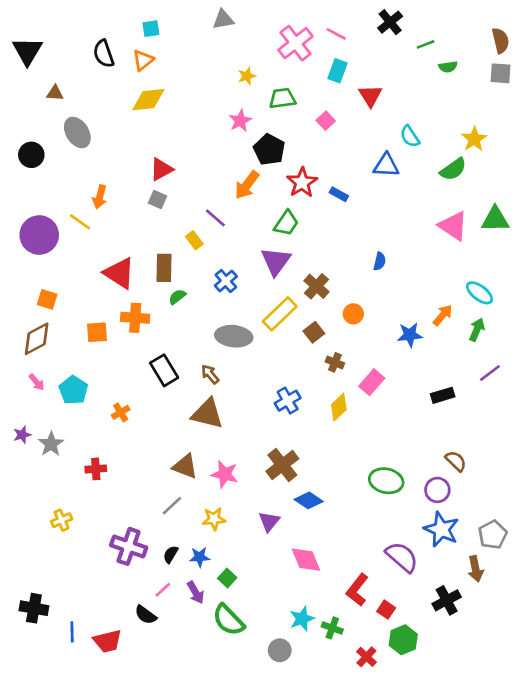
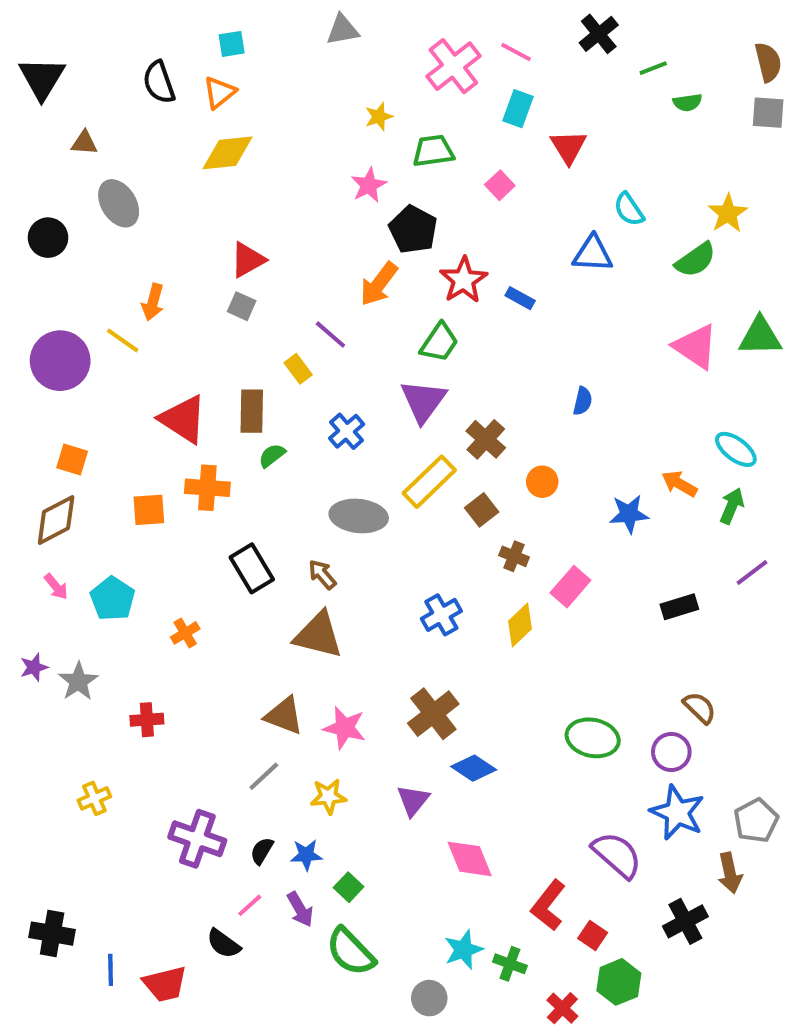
orange arrow: (443, 315) -> (679, 484), turned -100

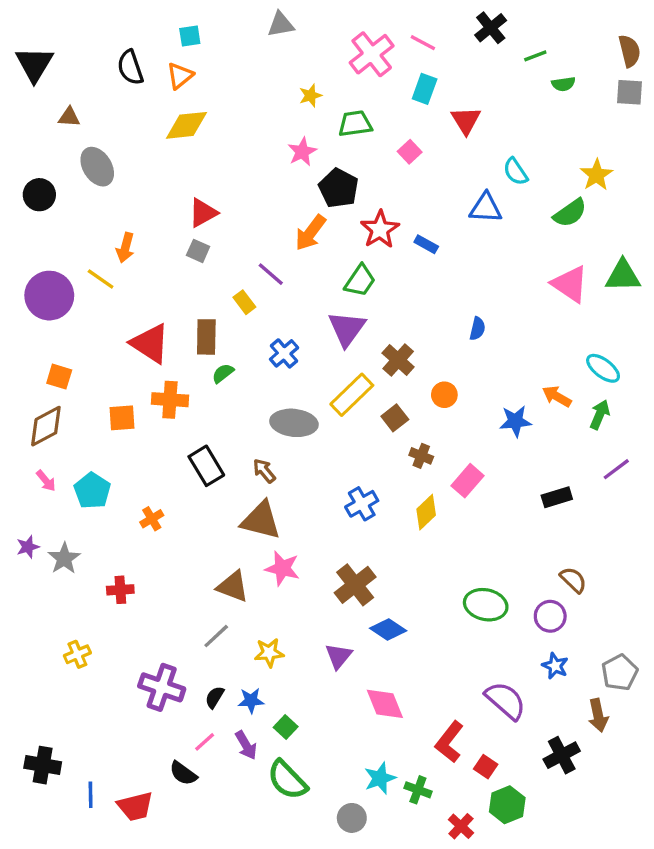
pink star: (345, 728) -> (282, 568), moved
blue star: (677, 813) -> (555, 666), size x0.6

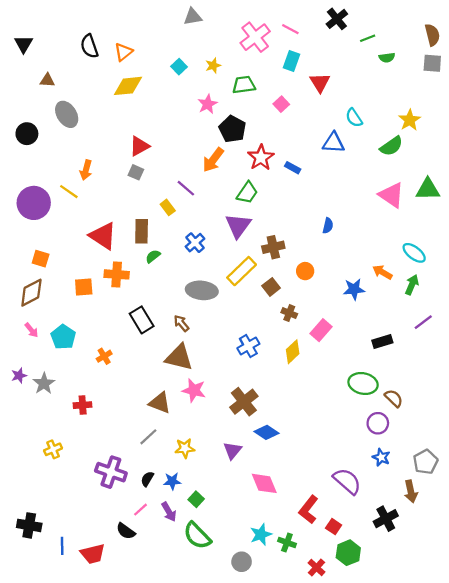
cyan square: (190, 36) -> (179, 67), moved, turned -35
black triangle: (34, 64) -> (23, 44), size x0.7
brown cross: (398, 360) -> (273, 247), turned 35
green ellipse: (486, 605) -> (363, 383), moved

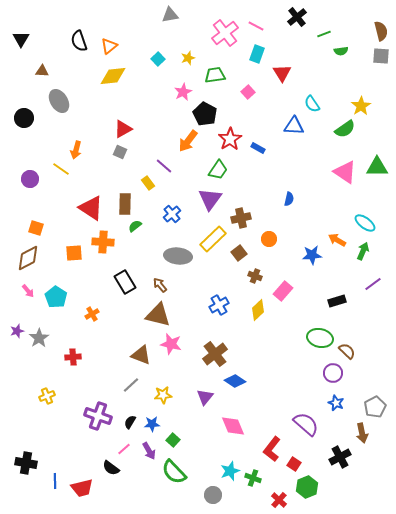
purple circle: (34, 203) -> (30, 179), size x0.6

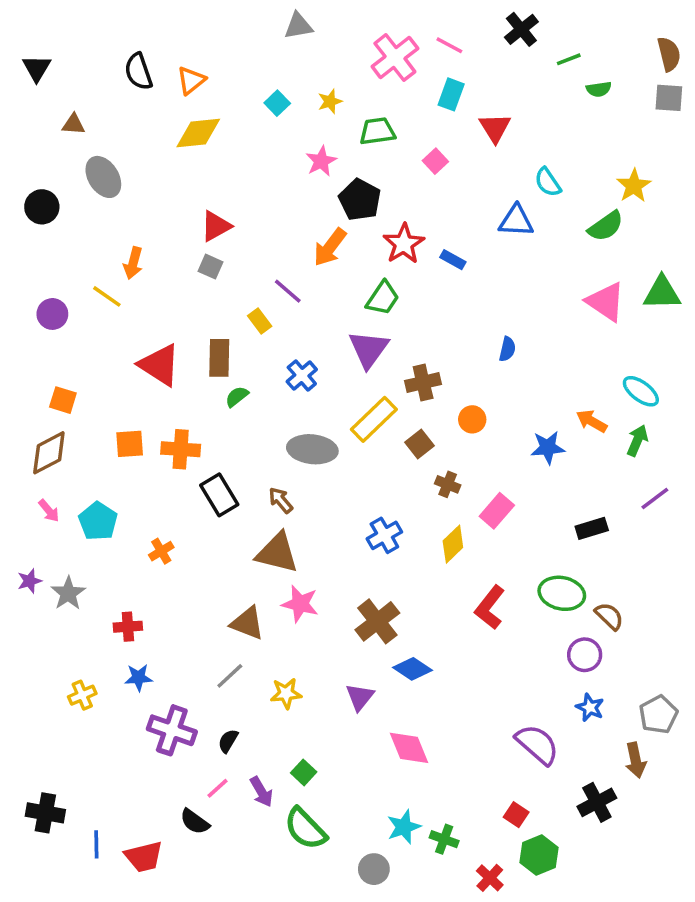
orange cross: (103, 242) -> (181, 449), moved
blue star: (152, 424) -> (138, 678), moved
red L-shape: (272, 449) -> (490, 607), moved

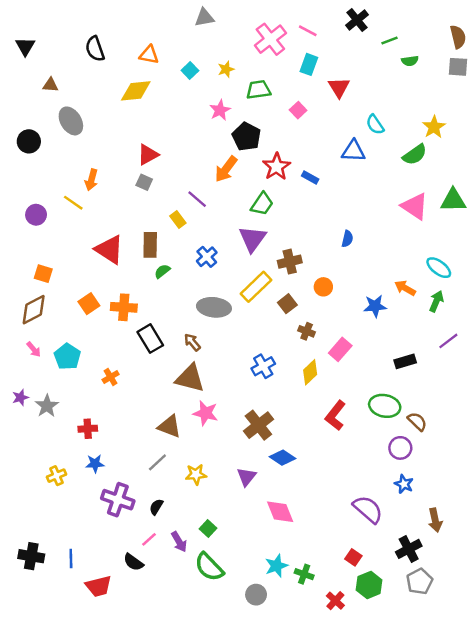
orange triangle: (191, 80) -> (149, 55), moved, turned 50
orange square: (130, 444) -> (89, 304), turned -30
gray pentagon: (658, 714) -> (420, 581), moved
blue line: (96, 844) -> (71, 559), moved

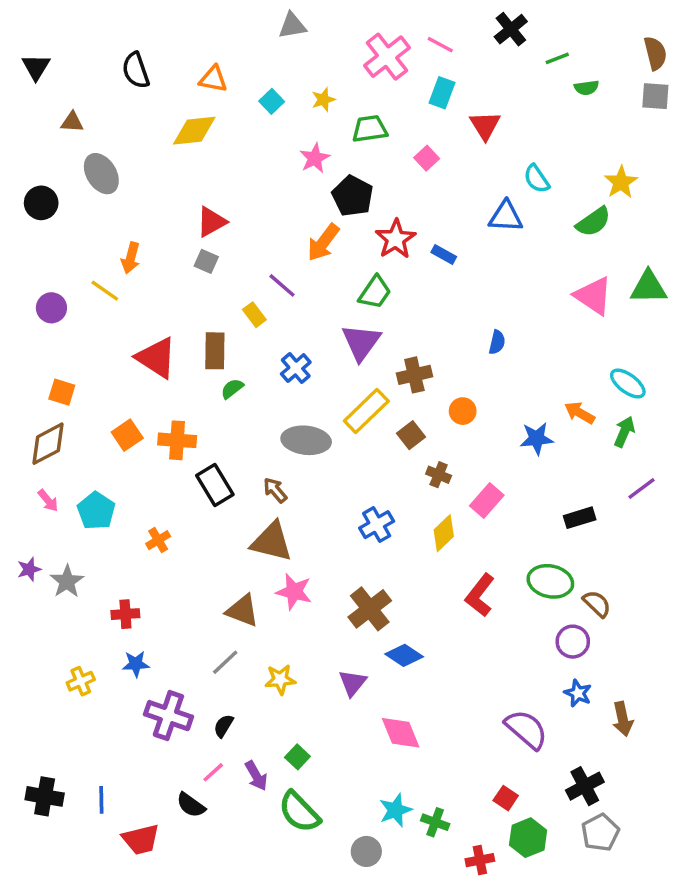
brown arrow: (435, 520) -> (623, 719), moved
red cross: (335, 601) -> (480, 860), turned 36

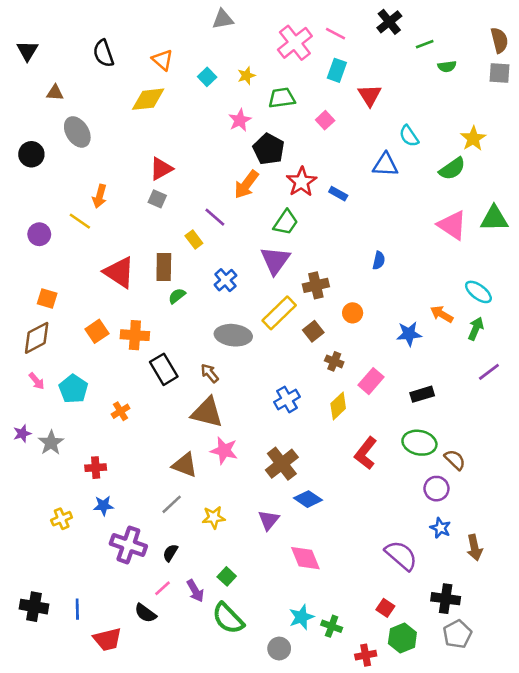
orange triangle: (213, 79) -> (162, 60), turned 30
black rectangle: (580, 518) -> (422, 394), moved
black cross: (585, 786) -> (446, 599), turned 36

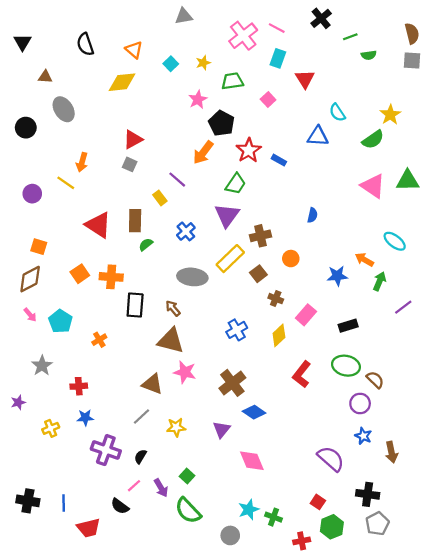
green arrow: (476, 329) -> (380, 281), moved
black rectangle: (164, 369) -> (135, 305), turned 35
purple star: (22, 434) -> (18, 402), moved

